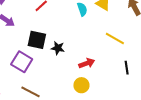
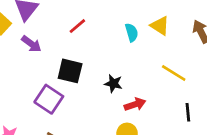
black star: (58, 48) -> (113, 84), moved

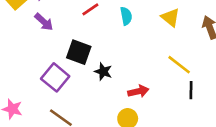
cyan semicircle: (132, 32) -> (126, 16), moved
black star: (113, 84) -> (103, 72), moved
black line: (188, 112) -> (191, 90), moved

